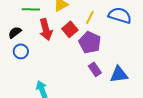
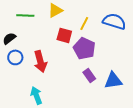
red arrow: (46, 29) -> (40, 61), moved
red square: (70, 29) -> (64, 35), turned -35

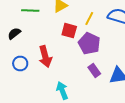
blue circle: (15, 57) -> (20, 64), moved
cyan arrow: (36, 95) -> (62, 90), moved

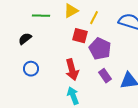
yellow line: (89, 18) -> (94, 18), moved
red arrow: (45, 56) -> (72, 70), moved

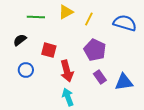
red square: (80, 36) -> (49, 50), moved

